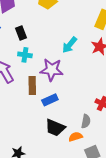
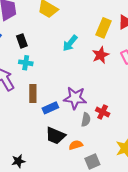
cyan arrow: (70, 45) -> (70, 43), moved
purple star: (52, 70) -> (75, 98), moved
gray semicircle: (86, 121) -> (86, 120), moved

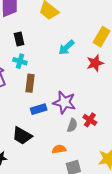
brown rectangle: (33, 94) -> (30, 83), moved
black trapezoid: (55, 136) -> (22, 136), moved

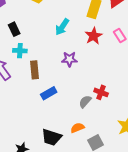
purple star: (64, 102) -> (69, 59), moved, size x0.7
gray semicircle: (72, 125) -> (85, 102), turned -144
black trapezoid: (22, 136) -> (51, 137), moved

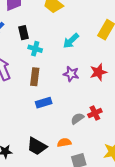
red star: (94, 36) -> (98, 72), moved
cyan cross: (20, 51) -> (35, 49), moved
red cross: (101, 92) -> (95, 113), turned 32

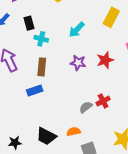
blue rectangle: (44, 103) -> (35, 91), moved

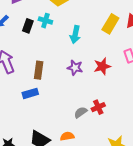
black rectangle: (29, 23) -> (28, 26), turned 32
cyan arrow: (77, 30) -> (75, 35), turned -36
cyan cross: (41, 39) -> (45, 21), moved

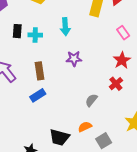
cyan cross: (45, 21) -> (35, 35), moved
red star: (102, 66) -> (122, 60), moved
red cross: (98, 107) -> (116, 84), moved

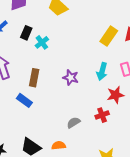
cyan arrow: (65, 27) -> (102, 71), moved
cyan cross: (35, 35) -> (42, 42), turned 32
blue rectangle: (38, 95) -> (24, 100), turned 49

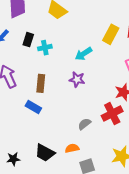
cyan cross: (42, 42) -> (45, 48), turned 32
cyan arrow: (102, 71) -> (84, 54), moved, turned 48
red cross: (102, 115) -> (112, 114), size x1.5

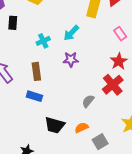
black rectangle: (28, 40) -> (13, 23), moved
cyan cross: (45, 48) -> (43, 41), moved
black trapezoid: (45, 153) -> (55, 125), moved

